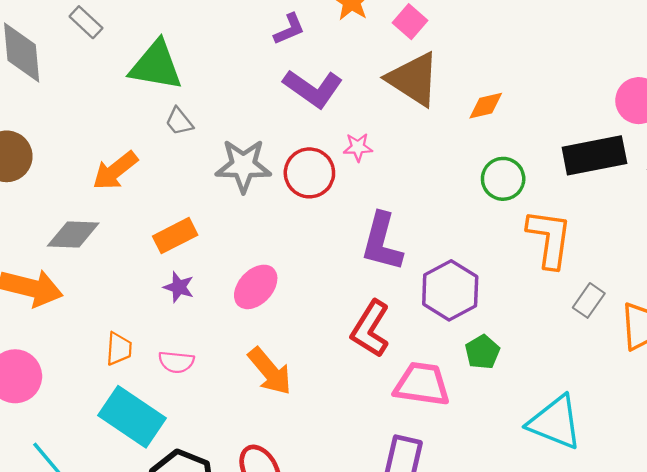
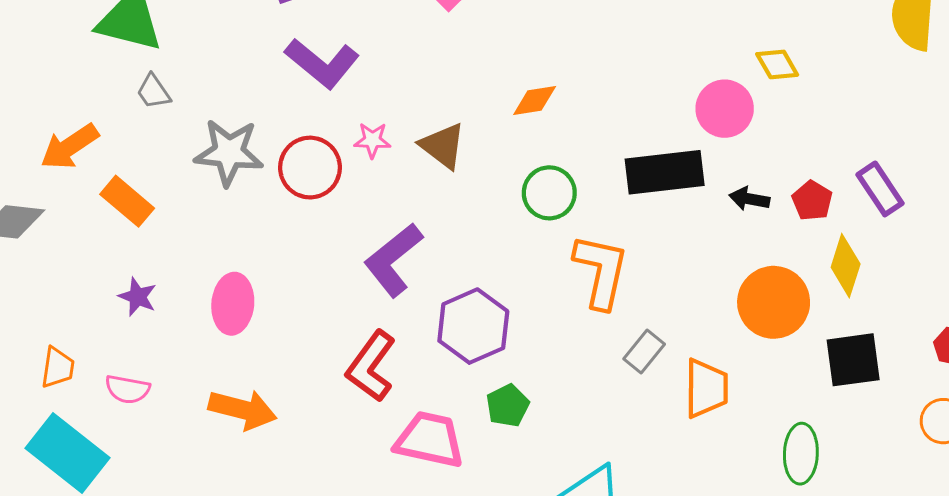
brown triangle: (413, 79) -> (443, 146), moved, size x0.7
orange rectangle: (175, 236) -> (127, 201), moved, turned 63
purple L-shape: (382, 242) -> (393, 260), turned 32
pink ellipse: (256, 287) -> (233, 304), turned -42
orange arrow: (270, 371) -> (243, 410), turned -40

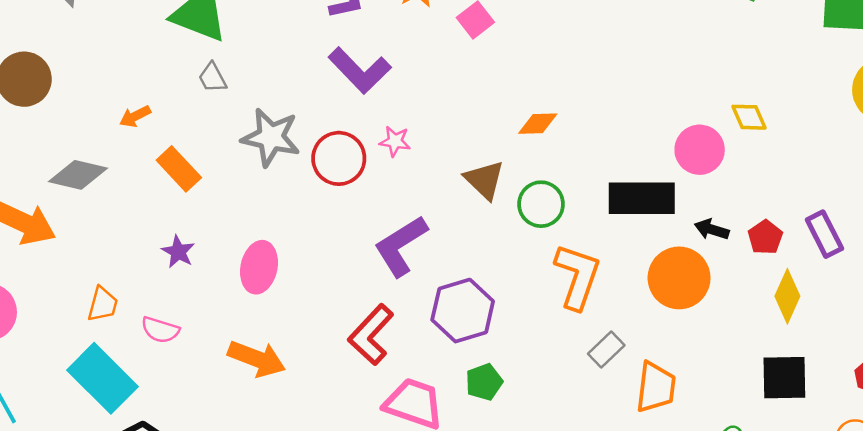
brown triangle: (443, 146) -> (485, 180), moved
orange arrow: (70, 147) -> (135, 116), size x0.6
orange circle: (774, 302) -> (679, 278), moved

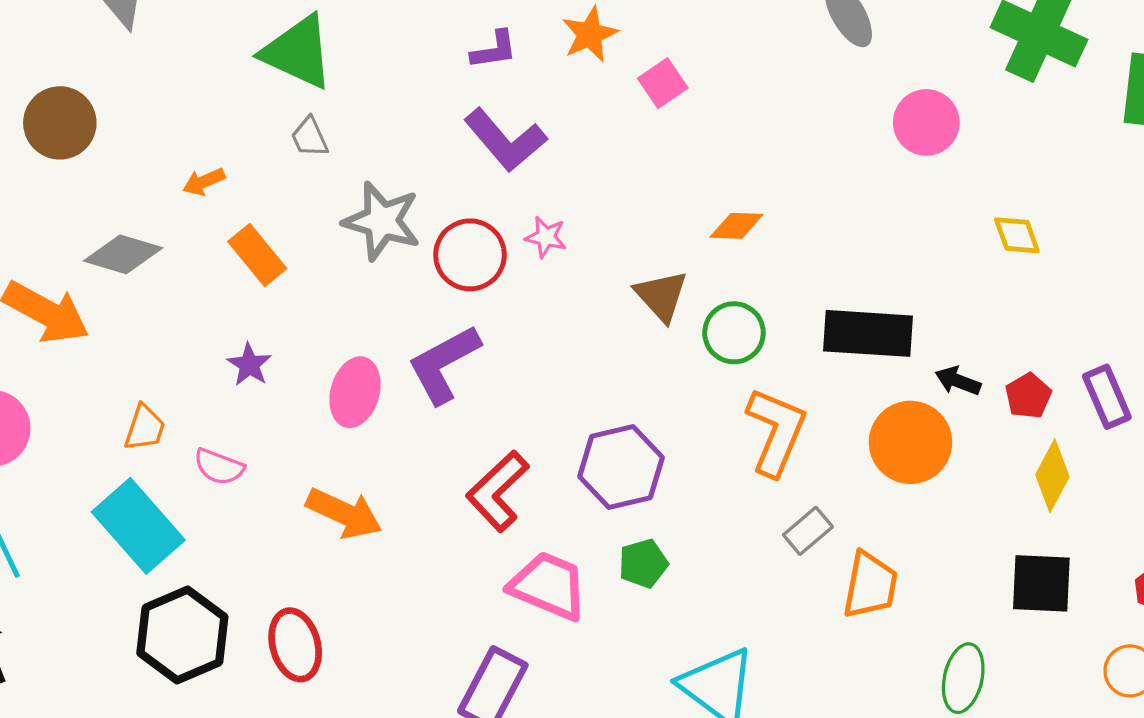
pink circle: (700, 150) -> (926, 122), moved
purple L-shape: (401, 246) -> (444, 364), moved

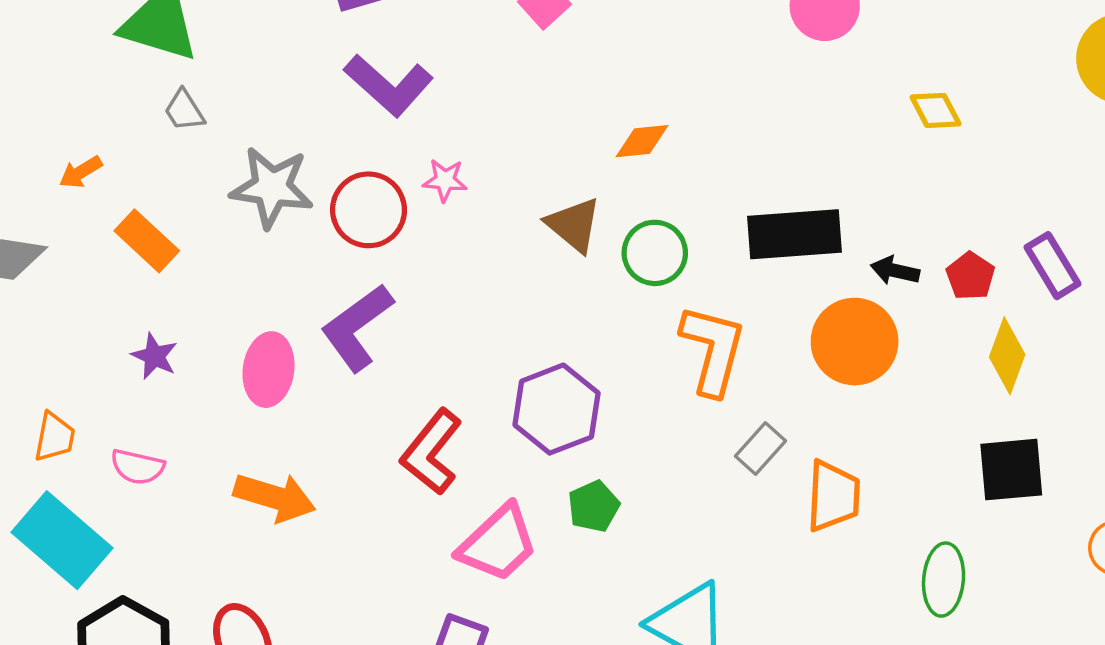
pink trapezoid: (548, 586) -> (498, 543), turned 122

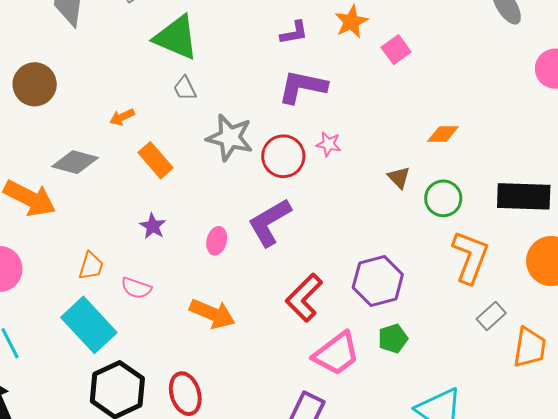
purple L-shape: (389, 85) -> (302, 87), turned 144
brown triangle: (574, 225) -> (399, 177), size x0.7
pink ellipse: (269, 370) -> (217, 241), size x0.7

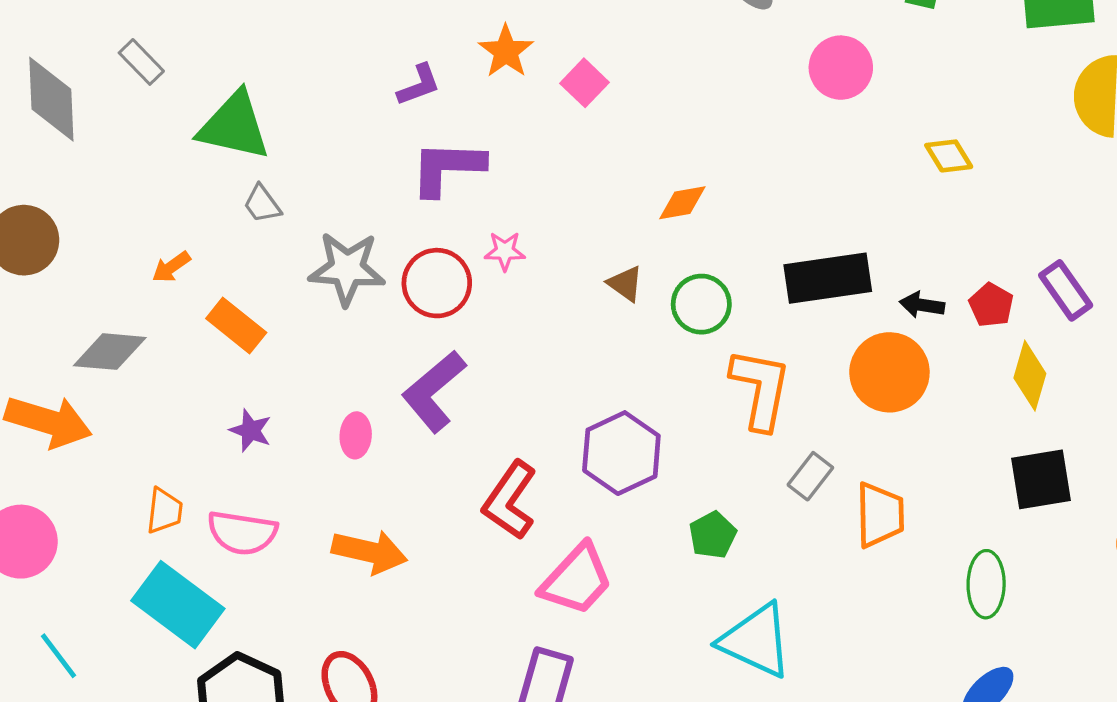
pink semicircle: (136, 288) -> (242, 533), size x1.4
green pentagon: (393, 339) -> (713, 535), moved

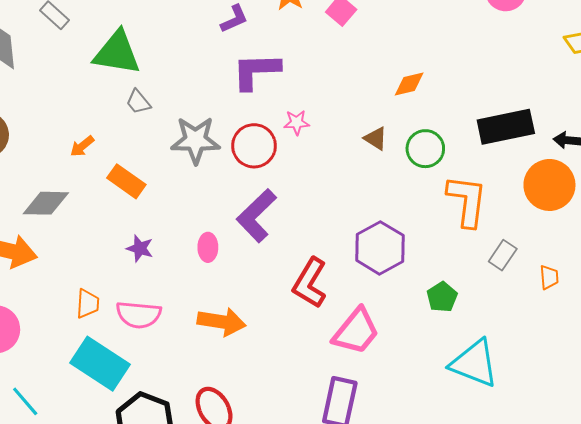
orange trapezoid: (880, 515) -> (549, 277), size x0.6

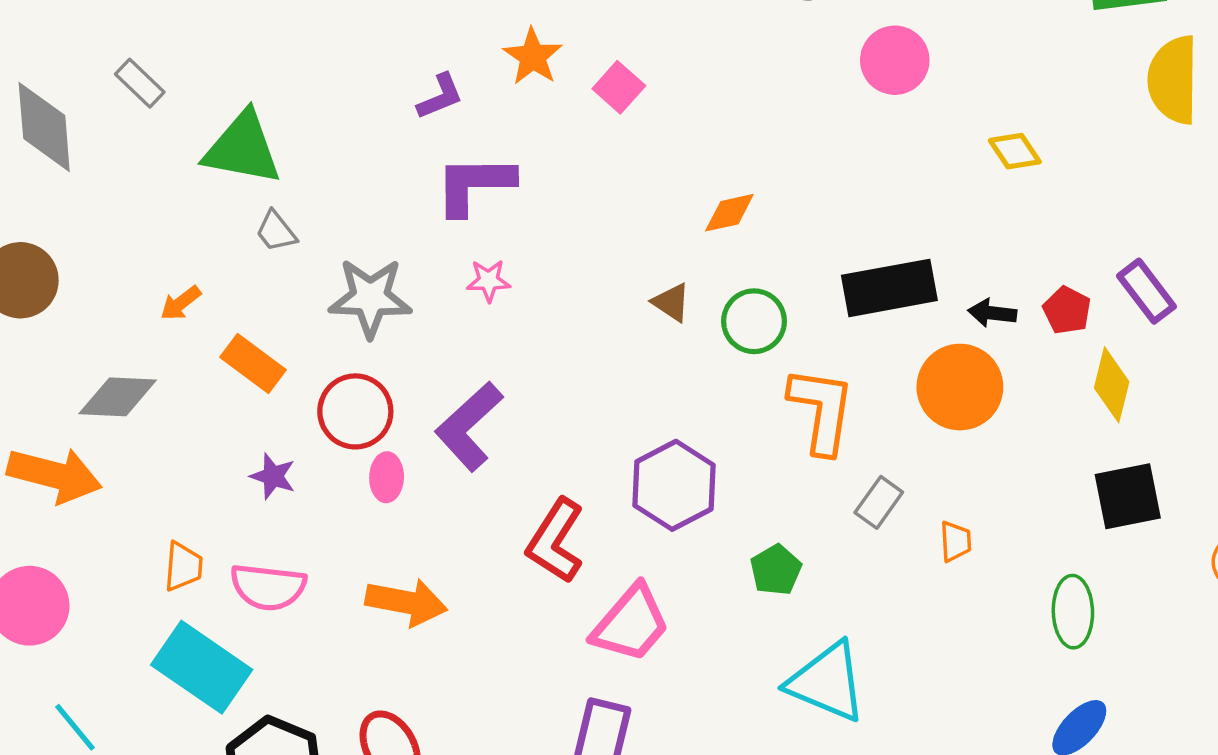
pink star: (297, 122) -> (489, 281), moved
red circle: (254, 146) -> (355, 411), moved

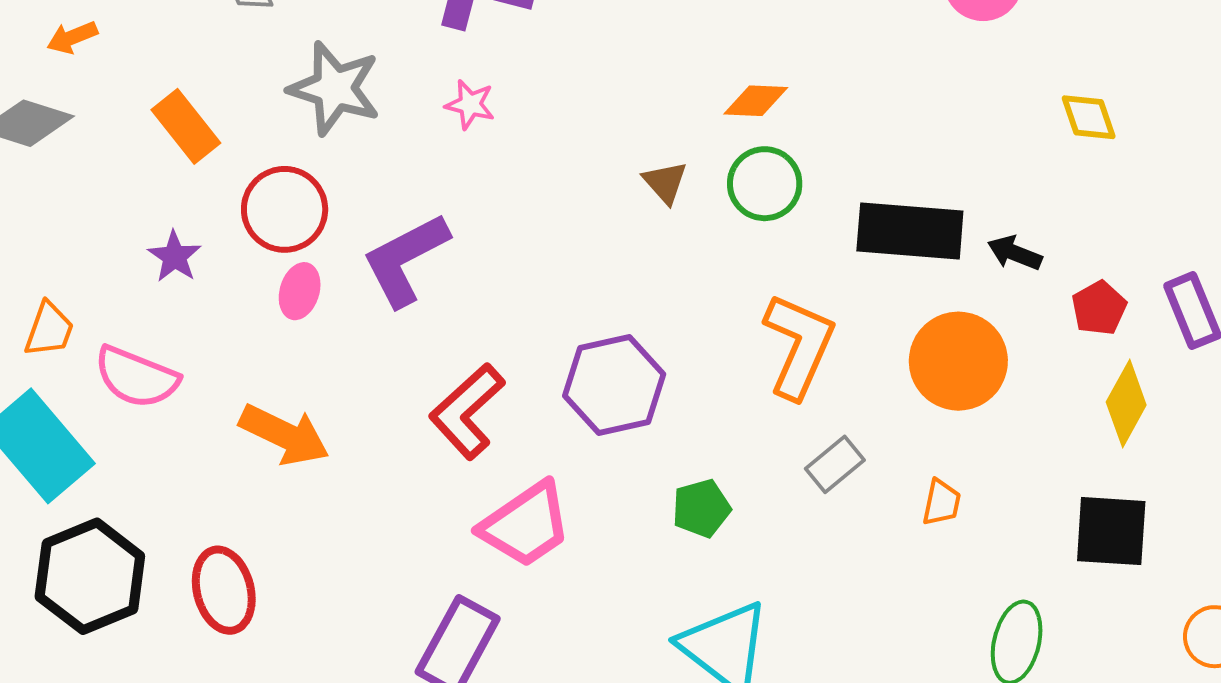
orange arrow: (181, 303) -> (72, 37), moved
black arrow: (992, 313) -> (1015, 253), moved
green circle: (754, 321) -> (765, 184), moved
orange trapezoid: (955, 541) -> (941, 502), moved

